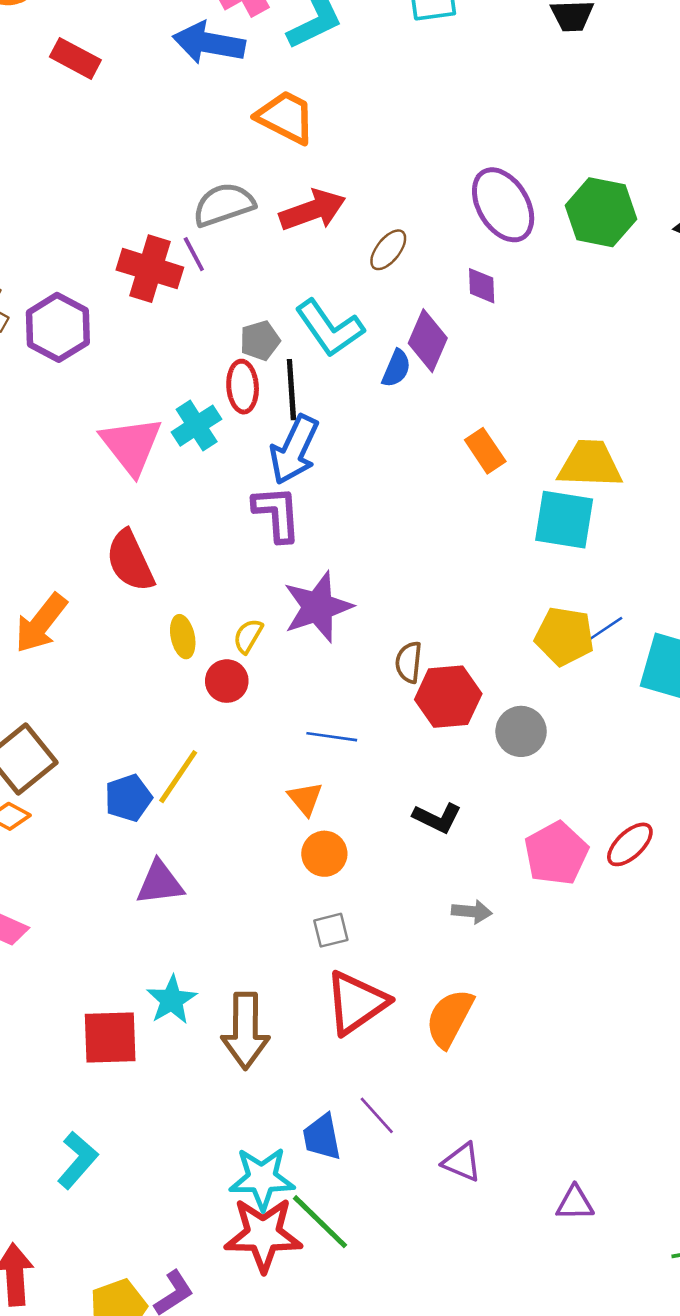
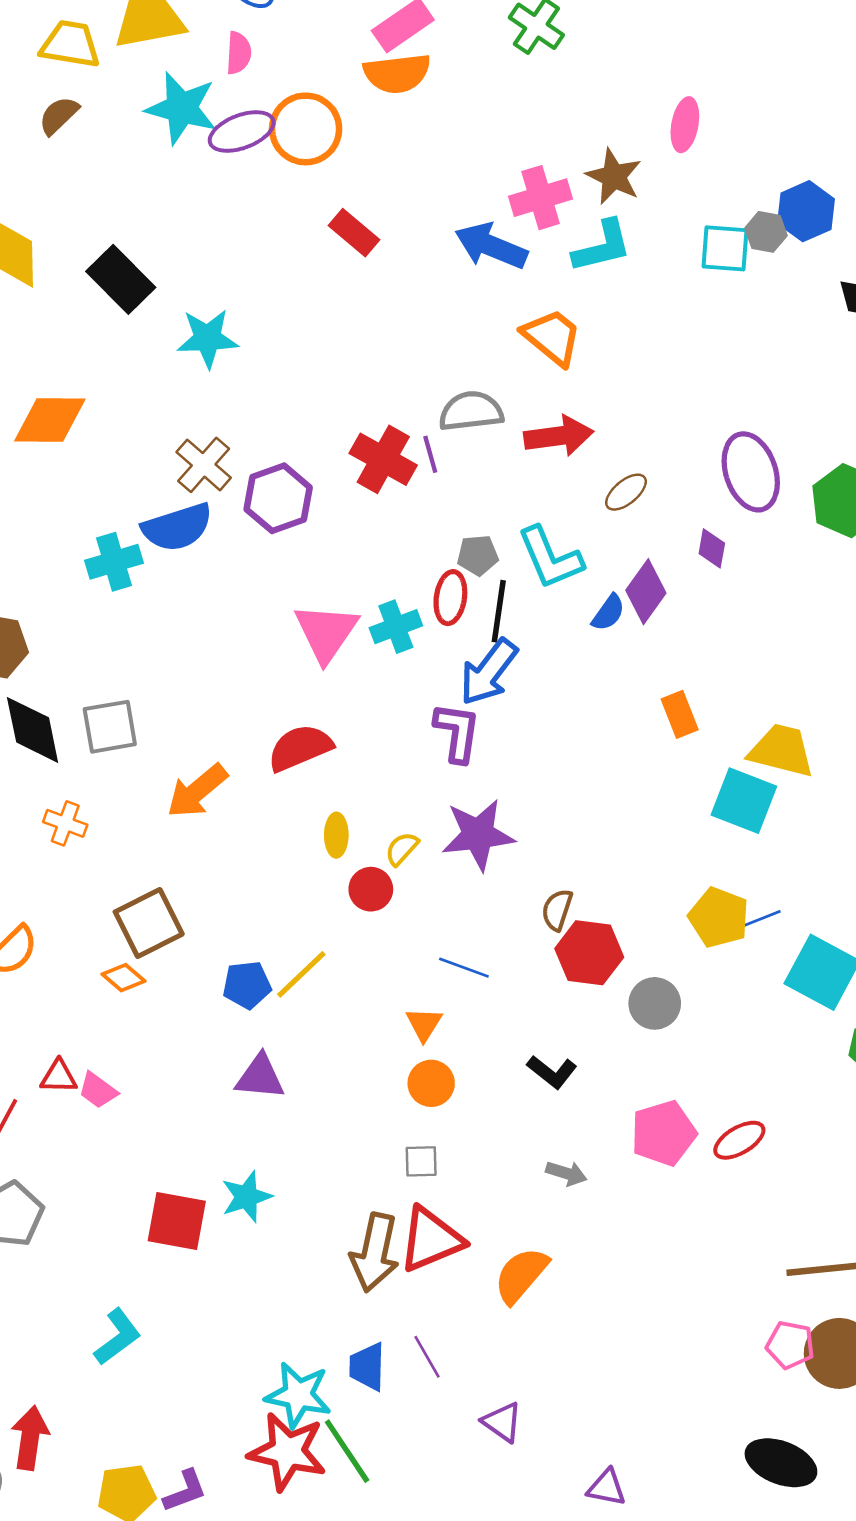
red semicircle: (130, 561) -> (300, 748), turned 80
brown arrow: (245, 1031) -> (375, 1253), moved

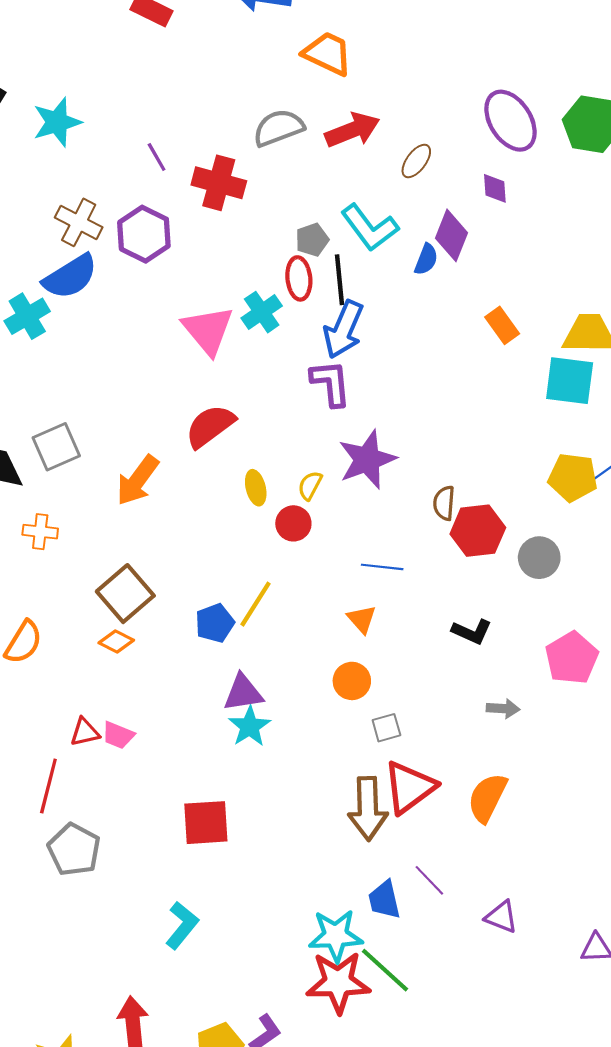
purple line: (430, 454) -> (157, 157), moved
orange circle: (431, 1083) -> (352, 681), moved
cyan star: (246, 1197) -> (250, 726), moved

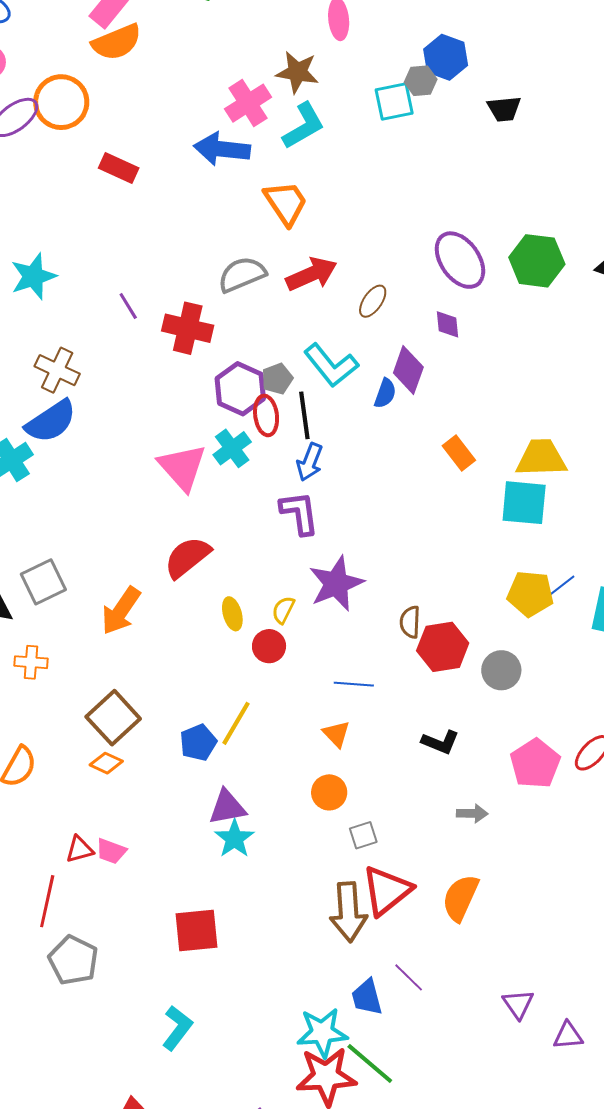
orange trapezoid: (328, 53) -> (286, 203), turned 33
purple hexagon: (144, 234) -> (240, 389), moved
blue arrow: (343, 329) -> (310, 462), size x0.7
purple triangle: (501, 917) -> (518, 1004), moved, turned 36

